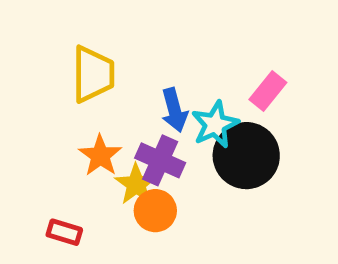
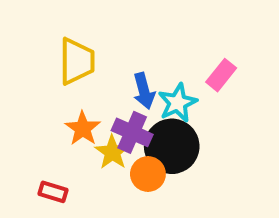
black circle: (246, 156) -> (172, 146), moved
orange circle: (155, 211) -> (148, 174), moved

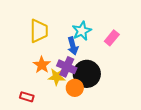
cyan star: (178, 103) -> (82, 31), moved
yellow star: (112, 152) -> (57, 77), turned -30

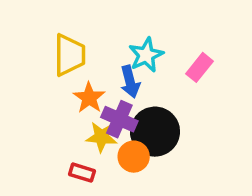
orange star: (42, 65) -> (89, 98), moved
red rectangle: (27, 97) -> (82, 173), moved

